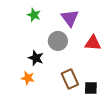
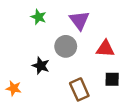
orange star: (28, 78) -> (14, 88), moved
black square: (91, 88) -> (112, 79), moved

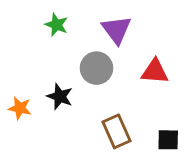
black square: (112, 79) -> (168, 140), moved
orange star: (14, 88) -> (20, 108), moved

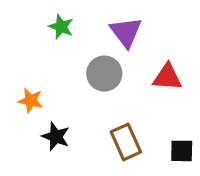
black star: (60, 96) -> (56, 137), moved
orange star: (20, 108) -> (31, 101), moved

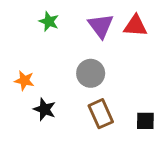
gray circle: (104, 74) -> (91, 73), moved
red triangle: (167, 77) -> (135, 26), moved

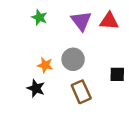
orange star: (24, 81) -> (45, 65), moved
black square: (145, 121) -> (117, 74), moved

